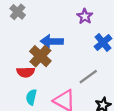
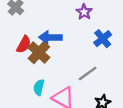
red semicircle: (26, 72) -> (24, 44), moved, turned -60
cyan semicircle: (31, 97) -> (39, 87), moved

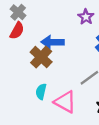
red semicircle: (24, 44) -> (17, 31), moved

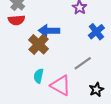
red semicircle: (17, 31) -> (16, 20), turned 56

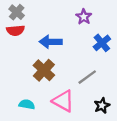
brown cross: (39, 44) -> (44, 70), moved
cyan semicircle: (39, 76) -> (27, 104), moved, turned 88

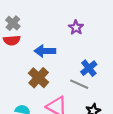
blue cross: (102, 43) -> (89, 68), moved
gray line: (87, 77) -> (79, 84), turned 60

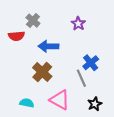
gray cross: (13, 23) -> (33, 21), moved
gray line: (79, 84) -> (81, 78), turned 42

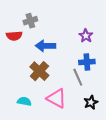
gray cross: (33, 21) -> (30, 21), turned 32
purple star: (78, 24) -> (86, 36), moved
blue cross: (91, 63) -> (87, 62), turned 35

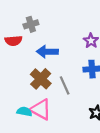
gray line: (78, 77) -> (65, 85), moved
pink triangle: (57, 98) -> (41, 109), moved

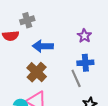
gray line: (65, 85) -> (76, 78), moved

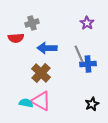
purple star: (84, 36) -> (87, 23), moved
gray line: (76, 78) -> (79, 54), moved

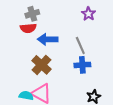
red semicircle: (16, 38) -> (28, 28), moved
blue cross: (88, 64) -> (82, 65), moved

